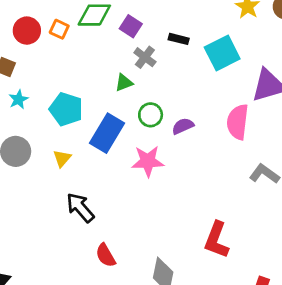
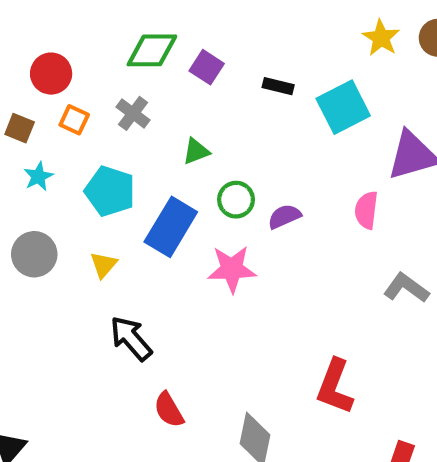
orange square: (59, 29) -> (74, 120), moved
gray cross: (145, 57) -> (133, 113), moved
pink semicircle: (238, 122) -> (366, 210), size x0.7

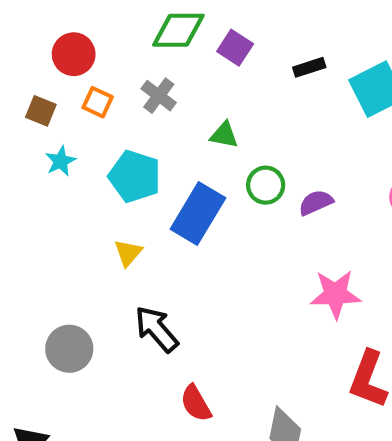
black rectangle: (278, 86) -> (309, 67), turned -32
green triangle: (196, 151) -> (224, 135), turned 32
gray circle: (34, 254) -> (69, 349), moved
pink star: (232, 269) -> (335, 294), moved

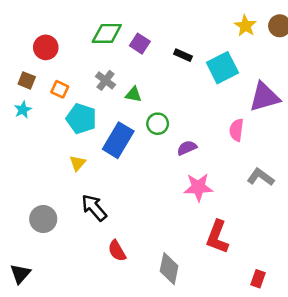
black rectangle: (309, 67) -> (183, 55), turned 42
gray cross: (159, 96) -> (105, 80), moved
orange square: (98, 102) -> (60, 89), moved
cyan star: (61, 161) -> (23, 110), moved
purple semicircle: (316, 203) -> (187, 148), moved

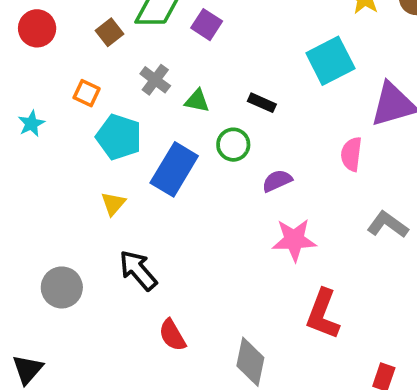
red circle: (46, 47) -> (37, 28), moved
black rectangle: (183, 55) -> (262, 103), moved
brown square: (27, 80) -> (109, 32), moved, turned 30

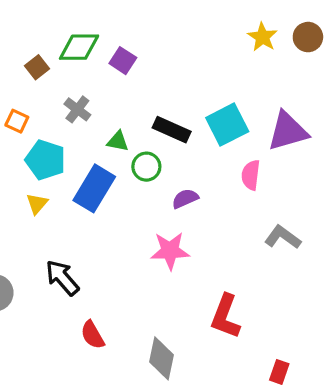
cyan square: (330, 61) -> (227, 125), moved
green triangle: (197, 101) -> (118, 141), moved
black rectangle: (262, 103) -> (172, 130), size x1.5
yellow triangle: (113, 204) -> (37, 204), moved
pink star: (294, 240) -> (170, 251), moved

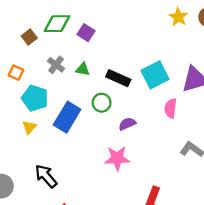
green triangle: (118, 141) -> (83, 69), moved

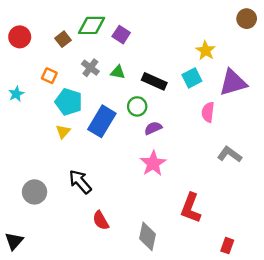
yellow star: (178, 17) -> (206, 51), moved
cyan square: (155, 75) -> (192, 78), size x0.7
purple semicircle: (127, 124) -> (153, 128), moved
pink star: (117, 158) -> (153, 163), turned -30

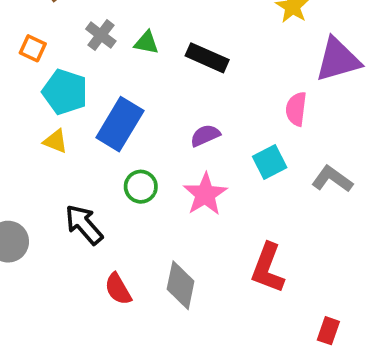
cyan square: (192, 78) -> (270, 162), moved
green circle: (137, 106) -> (141, 187), moved
yellow triangle: (63, 132) -> (55, 141), turned -49
gray diamond: (147, 236) -> (181, 285), moved

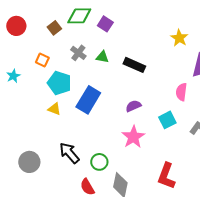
green circle: (141, 187) -> (99, 162), moved

